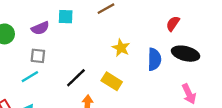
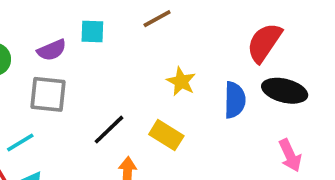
red semicircle: (173, 24) -> (264, 43), size x1.6
gray square: (38, 56) -> (48, 94), size x1.5
cyan line: (30, 77) -> (20, 142), moved

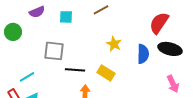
purple semicircle: (52, 50) -> (37, 12), moved
gray square: (48, 94) -> (54, 51), moved
black line: (109, 130) -> (75, 70), turned 48

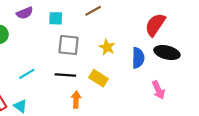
gray square: (54, 51) -> (69, 45), moved
cyan line: (27, 77) -> (27, 74), moved
pink arrow: (173, 84) -> (158, 90), moved

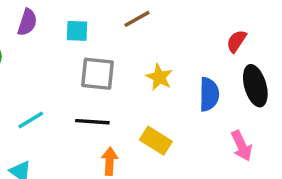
purple semicircle: (25, 13) -> (27, 22), turned -49
red semicircle: (155, 25) -> (236, 41), size x0.6
black ellipse: (167, 53) -> (255, 86), turned 60
yellow rectangle: (99, 78) -> (156, 141), moved

